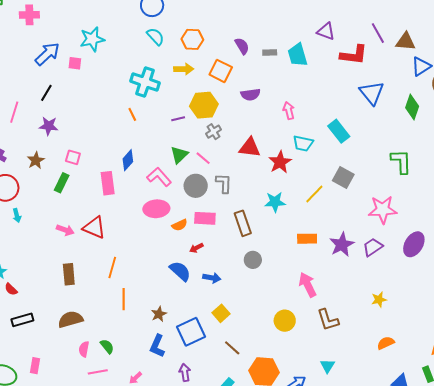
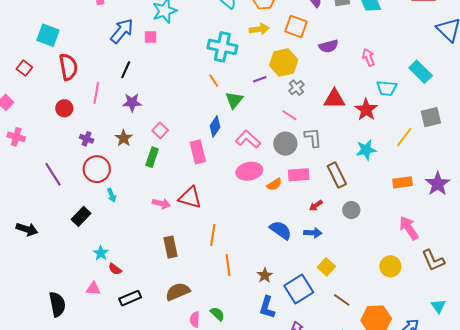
green triangle: (179, 155) -> (234, 100), moved
pink square: (73, 157) -> (160, 130), turned 35
gray square: (343, 177) -> (431, 117), turned -35
red arrow: (196, 248) -> (316, 206), moved

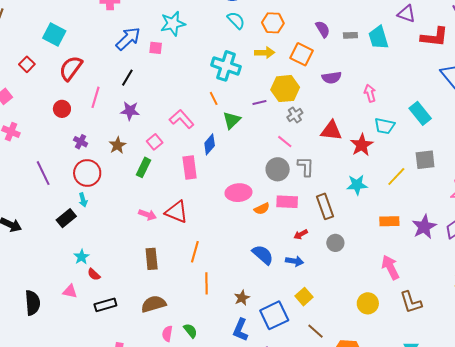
red semicircle: (68, 67) -> (71, 68), turned -140
pink L-shape: (248, 139) -> (182, 119), moved
cyan arrow: (112, 195) -> (83, 200), moved

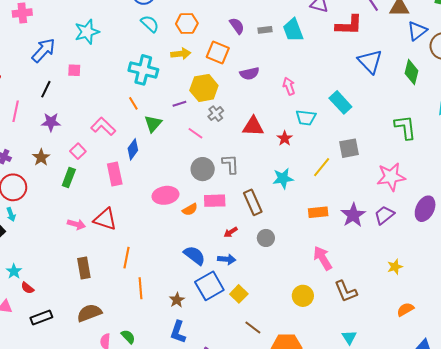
pink square: (156, 48) -> (74, 70), moved
pink line: (285, 142) -> (195, 133), moved
red star: (362, 145) -> (285, 138), size x0.7
blue square: (274, 315) -> (209, 286), moved

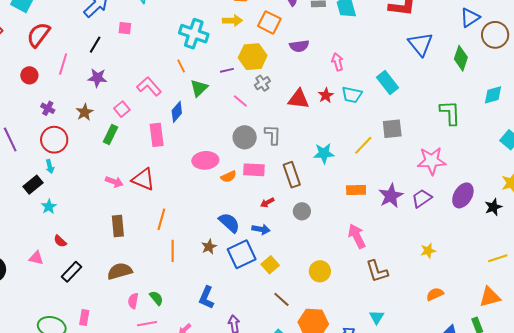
red star: (285, 138) -> (326, 95), moved
cyan star: (14, 271) -> (49, 206), moved
yellow circle: (303, 296) -> (320, 271), moved
brown star: (177, 300) -> (209, 247), moved
black rectangle: (41, 317) -> (72, 272), turned -30

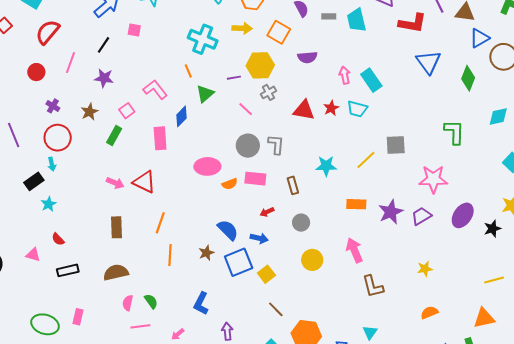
cyan rectangle: (388, 82) -> (371, 80), moved
brown rectangle: (292, 175) -> (293, 185), size x0.7
yellow circle: (320, 271) -> (312, 260), moved
black rectangle: (72, 272) -> (68, 270), turned 30

